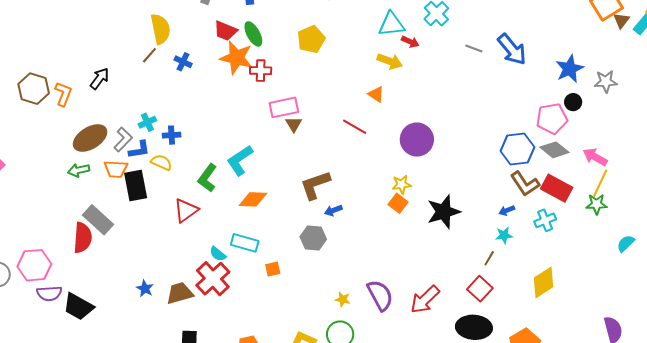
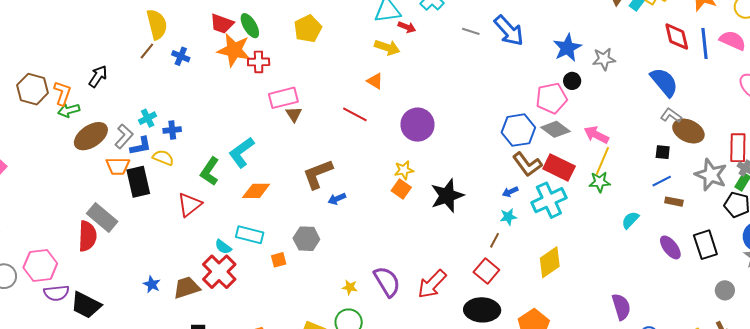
green arrow: (79, 170) -> (69, 110), moved
cyan cross: (545, 220) -> (549, 200), size x1.6
gray hexagon: (313, 238) -> (306, 239), moved

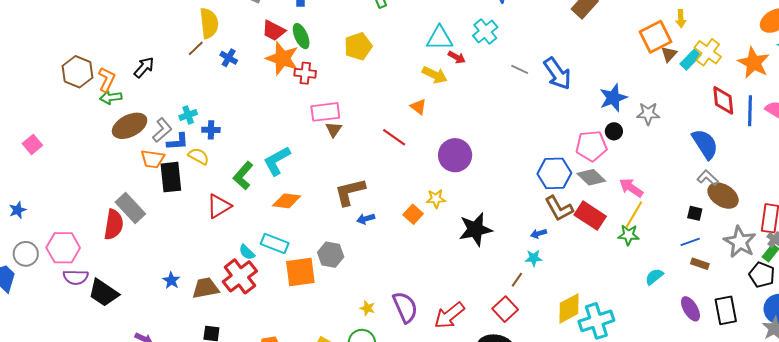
orange square: (401, 189) -> (413, 214), moved
cyan cross: (549, 200) -> (596, 321), moved
orange square: (279, 260) -> (300, 272), size x2.0

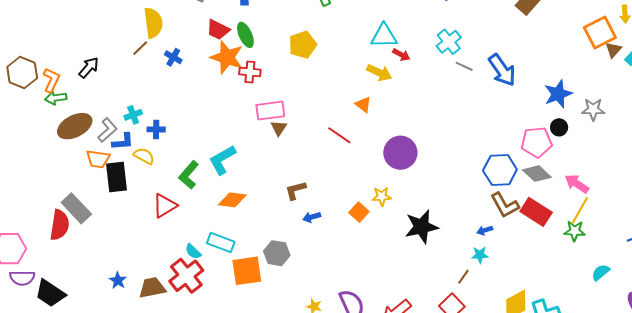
cyan cross: (485, 31) -> (449, 42), moved
brown L-shape: (350, 192) -> (296, 190), size x0.7

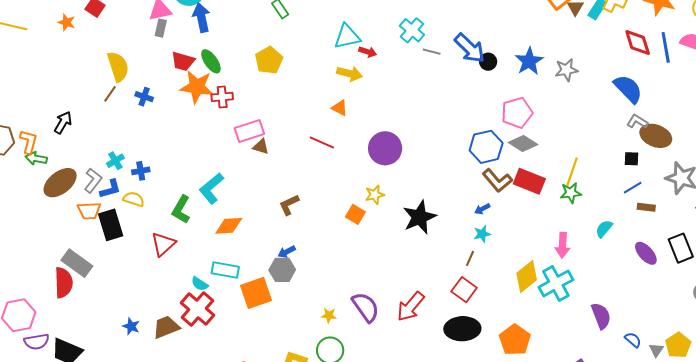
green arrow: (56, 98) -> (36, 158), turned 30
black circle: (559, 127) -> (488, 62), moved
brown triangle: (279, 128) -> (261, 147), turned -36
pink arrow: (577, 184) -> (563, 245), moved, turned -110
blue arrow: (312, 217) -> (287, 252), moved

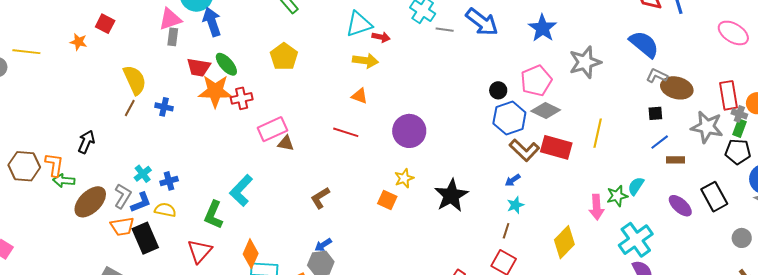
black circle: (488, 62) -> (498, 90), moved
gray star: (566, 70) -> (585, 62), moved, size x1.4
green star: (571, 193) -> (617, 196), moved
orange diamond: (229, 226) -> (251, 254), moved, turned -56
cyan cross: (556, 283) -> (636, 240), moved

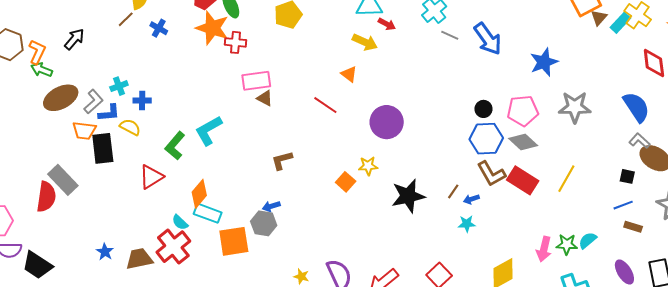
brown line: (506, 231) -> (453, 191), moved

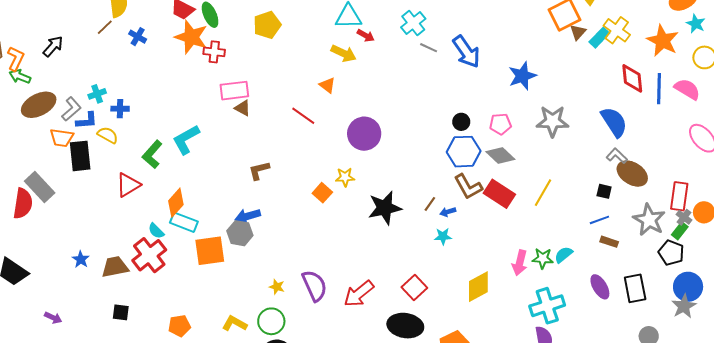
pink pentagon: (523, 111) -> (500, 124), size x0.7
blue arrow: (271, 206) -> (248, 216), size x1.4

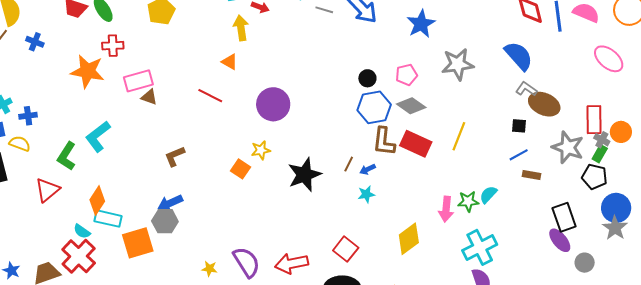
orange star: (191, 37) -> (88, 71), moved
yellow arrow: (344, 53) -> (241, 28), turned -115
brown L-shape: (468, 187) -> (384, 141), turned 44
purple ellipse: (600, 287) -> (560, 240), moved
red arrow: (359, 294) -> (292, 263), turned 36

